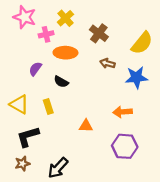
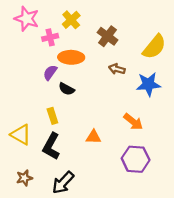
purple semicircle: (35, 69) -> (50, 73), moved
yellow triangle: (19, 104) -> (21, 135), moved
orange arrow: (123, 112) -> (133, 122), turned -138
black L-shape: (28, 137) -> (51, 146), moved, turned -45

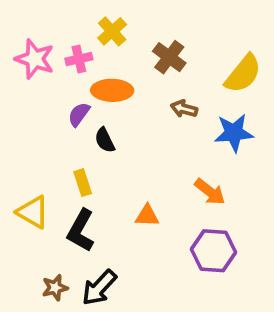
pink star: (27, 19) -> (35, 59), moved
black semicircle: (67, 89) -> (105, 140), turned 35
brown star: (24, 178) -> (55, 288), moved

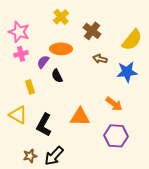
pink cross: (79, 59) -> (21, 54), moved
yellow rectangle: (83, 183) -> (30, 87), moved
orange triangle: (147, 216) -> (80, 117), size x1.5

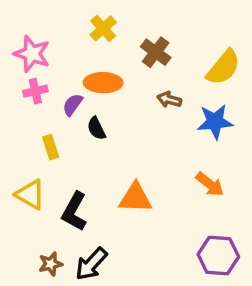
orange arrow: (114, 104) -> (210, 184), moved
purple hexagon: (116, 136) -> (218, 256), moved

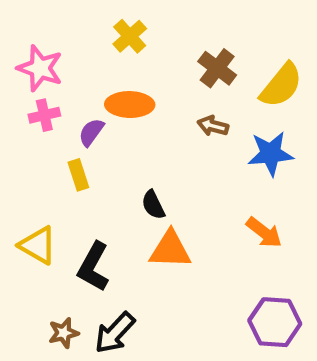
brown cross: (156, 52) -> (217, 68), moved
black semicircle: (96, 128) -> (153, 205), moved
yellow rectangle: (51, 147) -> (78, 175), moved

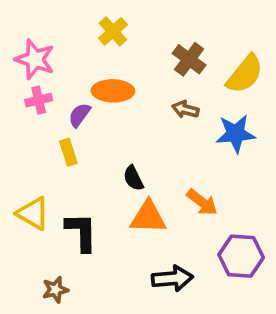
orange arrow: (264, 233) -> (202, 202), moved
black L-shape: (93, 267) -> (81, 232), turned 150
purple hexagon: (275, 322) -> (241, 256), moved
black arrow: (115, 333) -> (172, 278), moved, turned -138

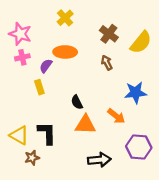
brown arrow: (185, 109) -> (107, 63), turned 48
blue star: (236, 134) -> (136, 93), moved
yellow triangle: (33, 213) -> (19, 135), moved
brown star: (55, 290) -> (32, 158), moved

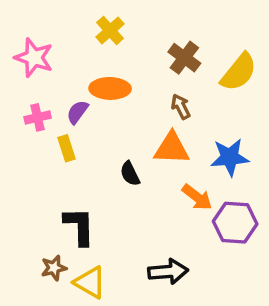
pink cross: (22, 57) -> (38, 117), moved
orange triangle: (85, 125) -> (172, 148), moved
yellow triangle: (19, 135) -> (90, 282), moved
purple hexagon: (139, 147) -> (235, 223), moved

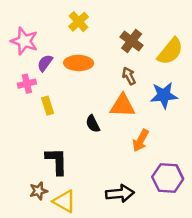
purple semicircle: (77, 112) -> (45, 63), moved
blue star: (230, 157) -> (164, 95), moved
orange arrow: (197, 197) -> (141, 141), turned 80
purple hexagon: (235, 223) -> (168, 178), moved

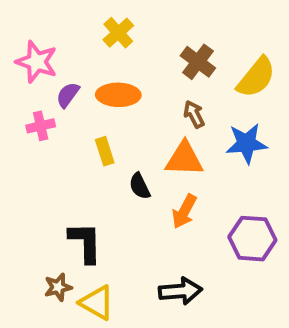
yellow rectangle: (48, 106) -> (105, 151), moved
orange arrow: (141, 141) -> (184, 211), moved
purple hexagon: (168, 178) -> (252, 239), moved

